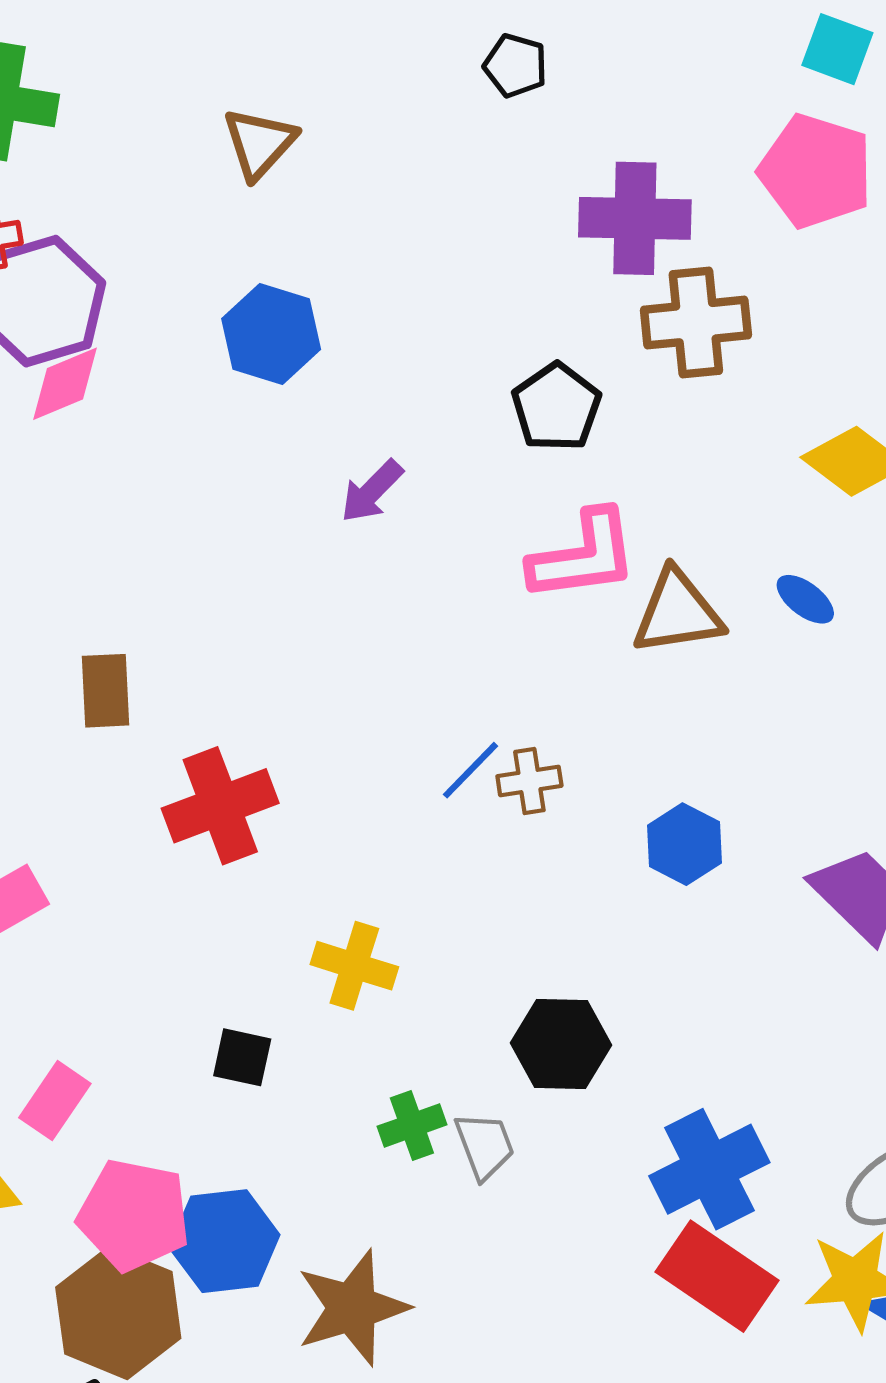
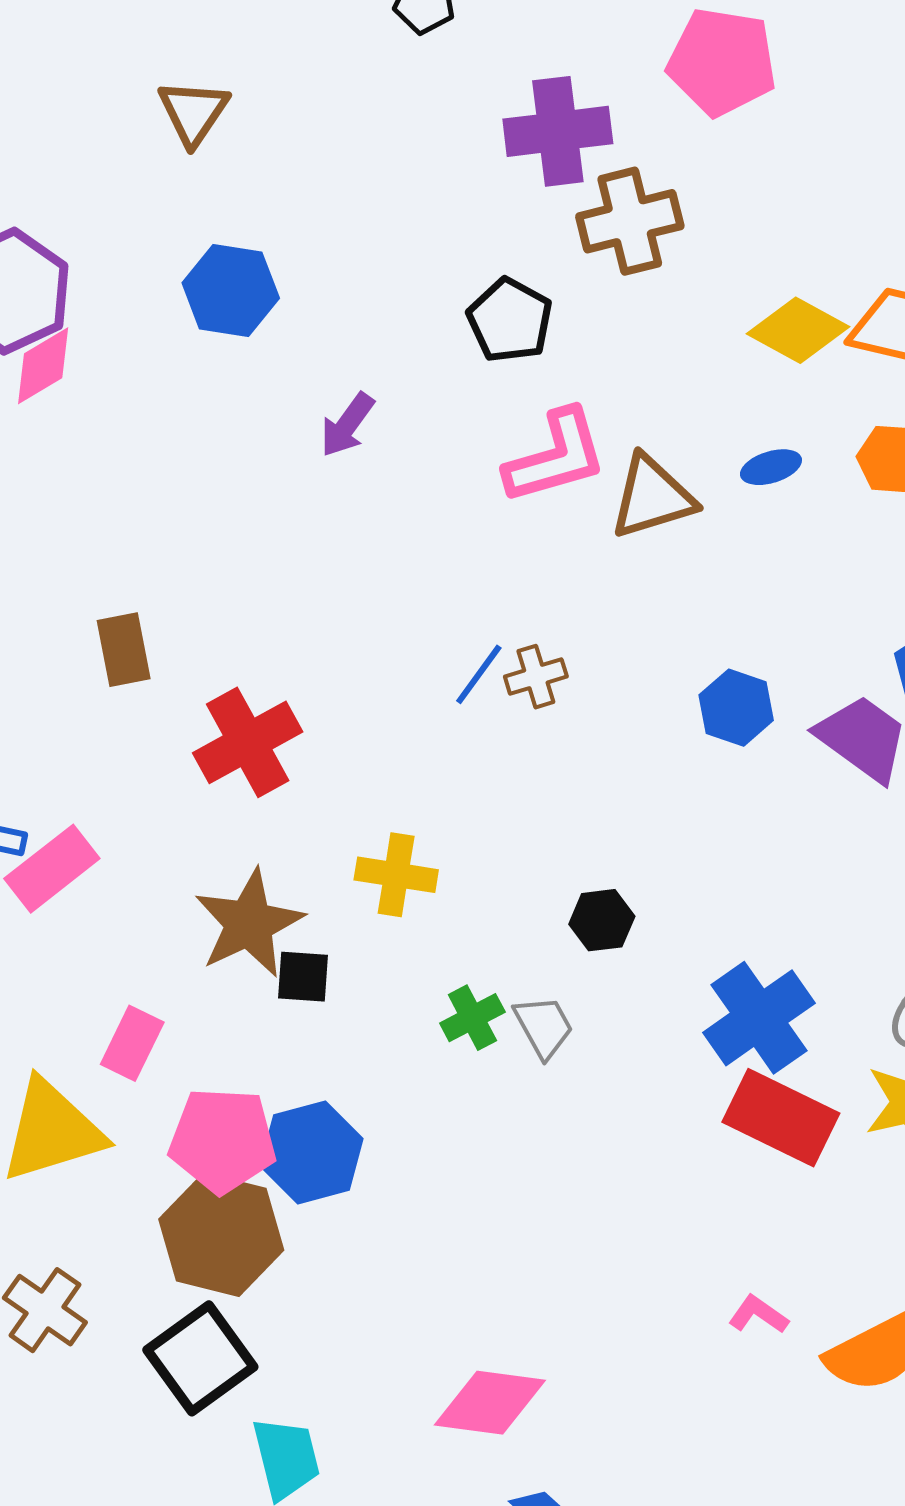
blue ellipse: (805, 599) -> (771, 467), turned -46
blue hexagon: (684, 844) -> (736, 708), moved
black hexagon: (561, 1044) -> (602, 920), size x0.7
brown star: (352, 1308) -> (249, 923), moved

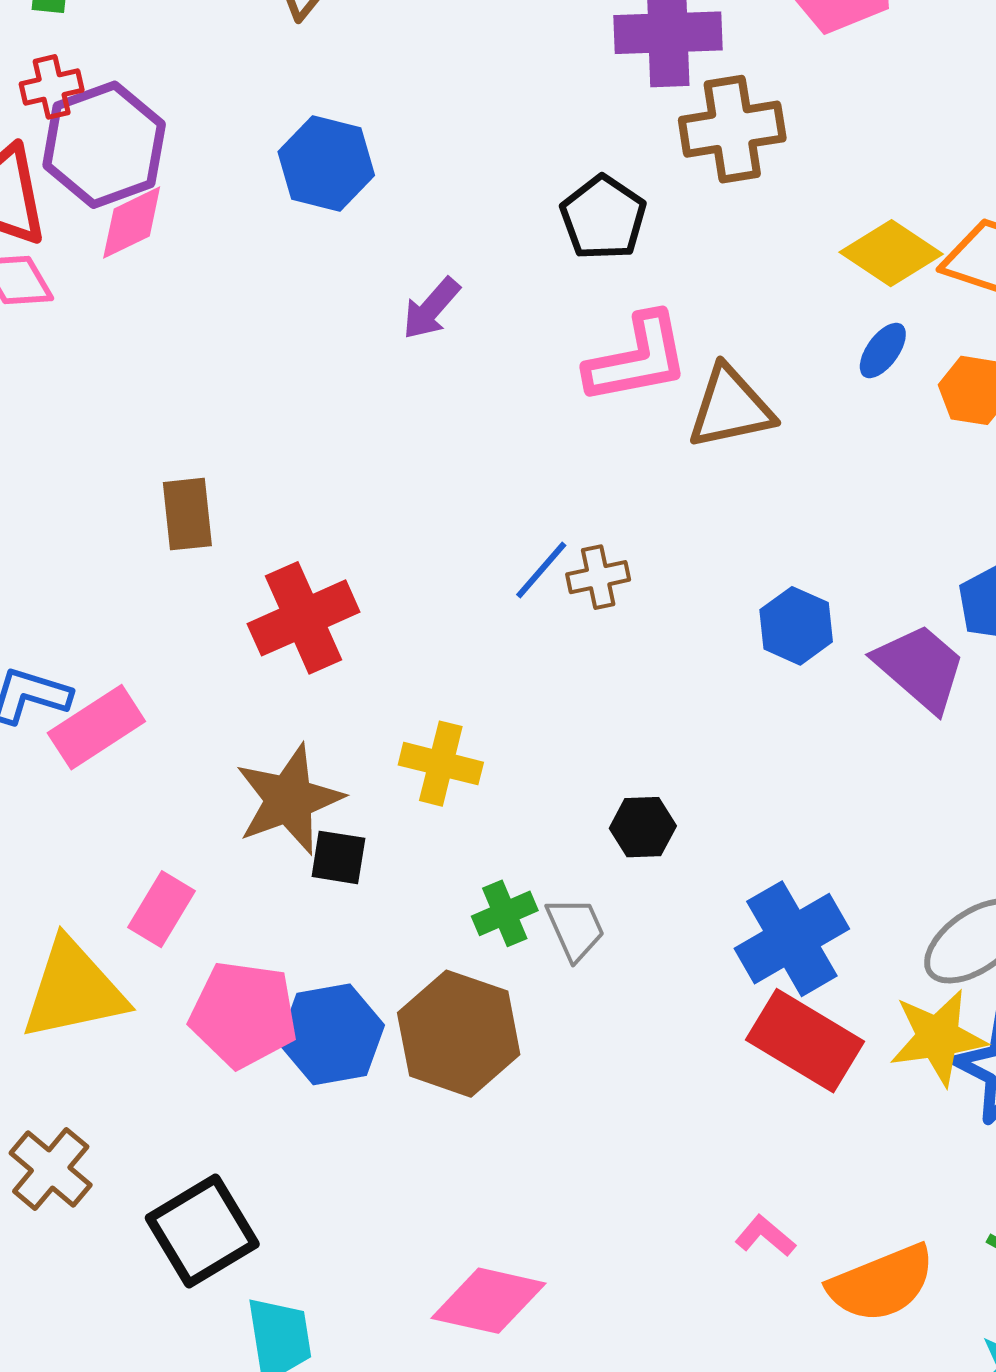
blue ellipse: (771, 467) -> (883, 350), moved, turned -42
brown hexagon: (221, 1235) -> (459, 1034), moved

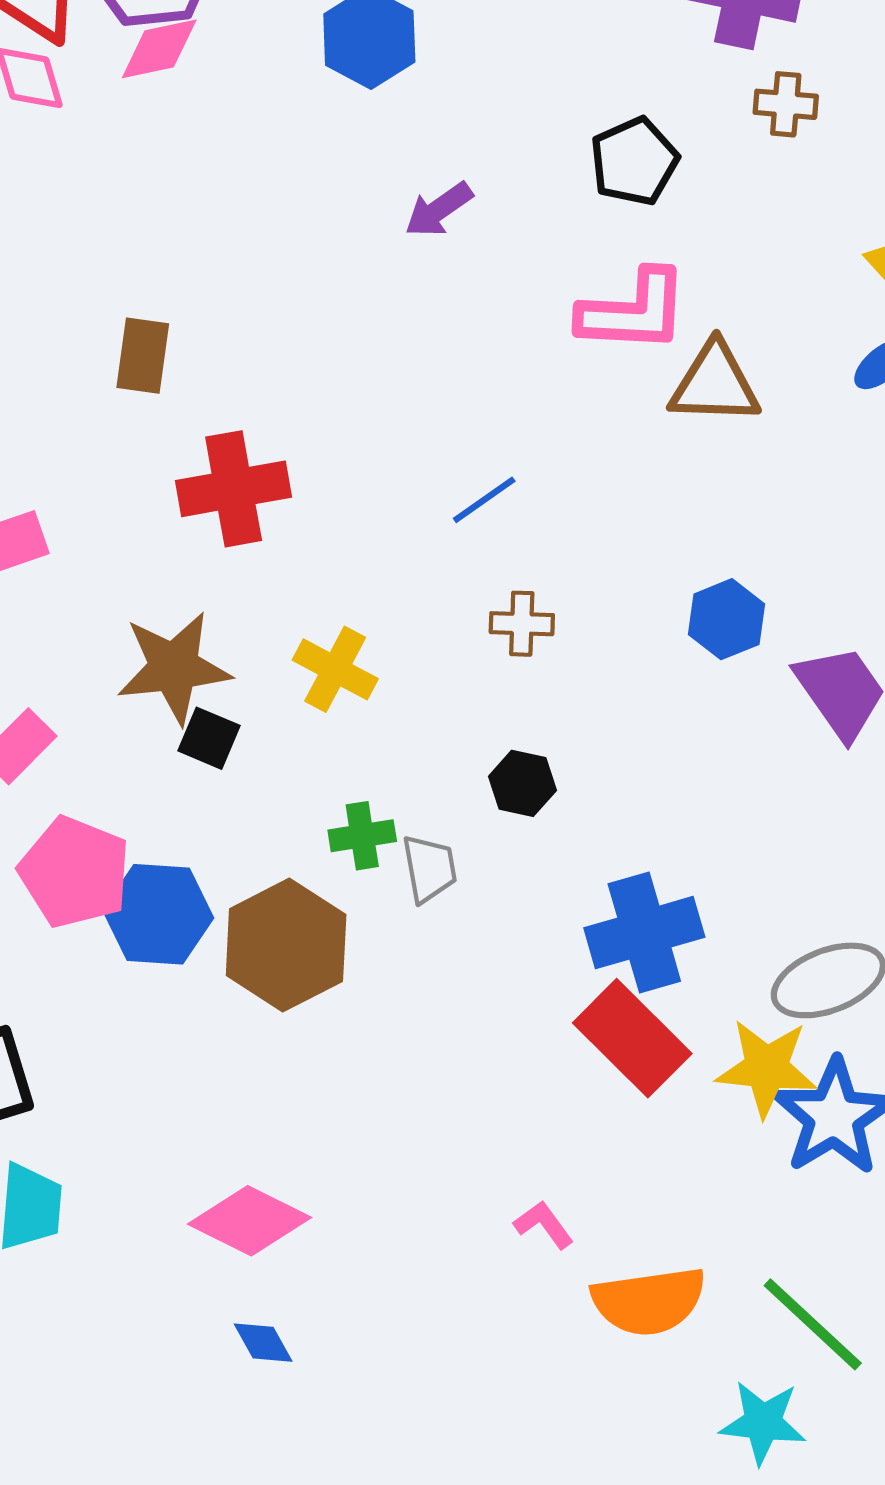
brown cross: (732, 129) -> (786, 104), size x0.6
brown cross: (598, 577) -> (522, 624), moved

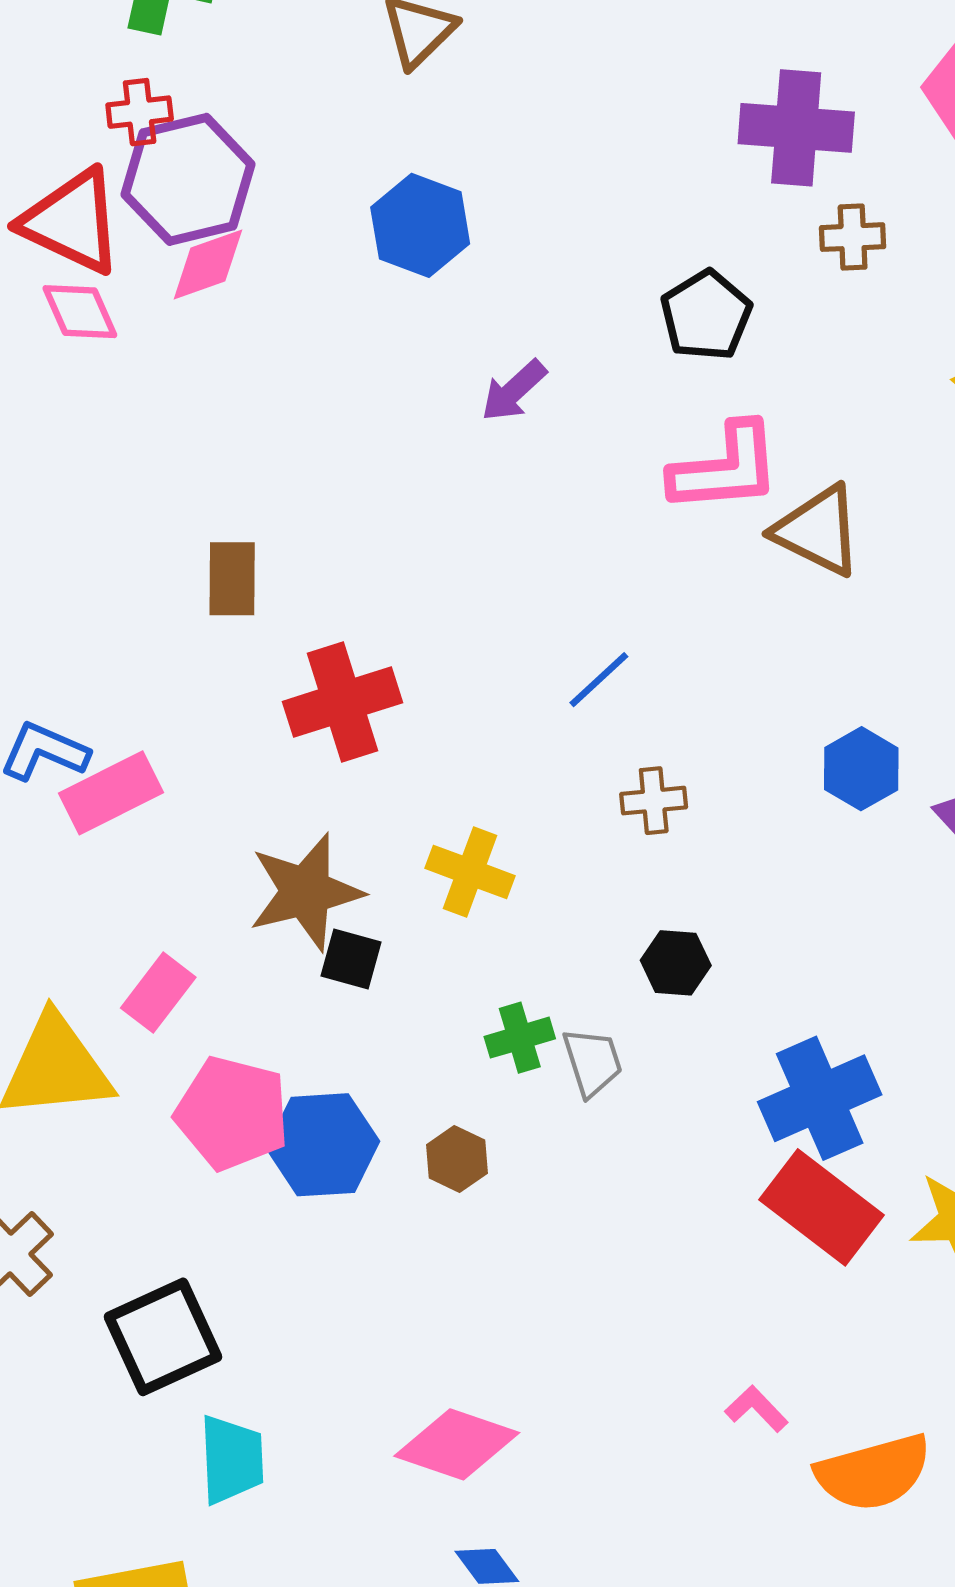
brown triangle: (715, 384) -> (818, 531), turned 32
brown hexagon: (286, 945) -> (457, 1159), size x0.5

